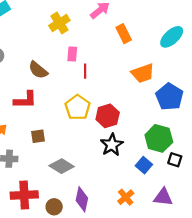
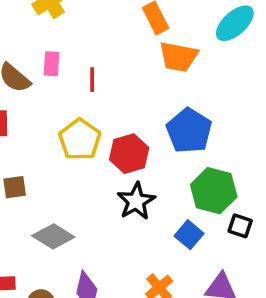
pink rectangle: (72, 54) -> (52, 64), moved
orange trapezoid: (143, 73) -> (178, 57), moved, turned 30
blue pentagon: (169, 97) -> (189, 131), moved

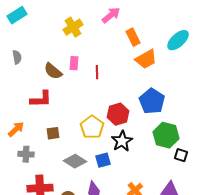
orange trapezoid: (178, 57) -> (146, 59), turned -40
yellow pentagon: (80, 140) -> (92, 127), moved
blue square: (189, 235) -> (103, 160), moved, turned 35

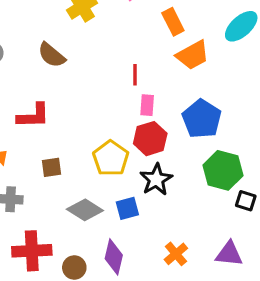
pink rectangle: (74, 63) -> (147, 105), moved
brown semicircle: (53, 71) -> (52, 55), moved
red line: (97, 72) -> (135, 75), moved

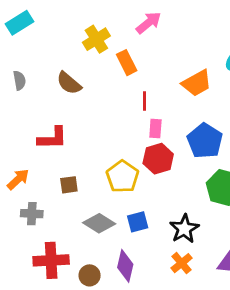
orange rectangle: (173, 22) -> (127, 63), moved
black star: (156, 180) -> (184, 229), moved

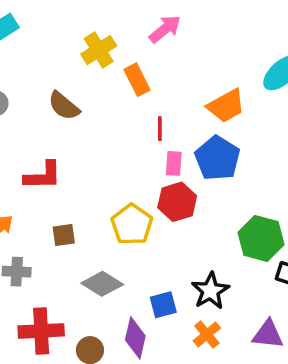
blue pentagon: (205, 141) -> (217, 158), moved
blue square: (138, 222) -> (163, 305), moved

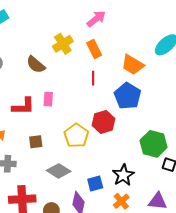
yellow cross: (99, 50) -> (63, 44), moved
orange rectangle: (137, 80) -> (94, 49), moved
orange trapezoid: (226, 106) -> (133, 65), turned 60
pink rectangle: (174, 163) -> (48, 99), moved

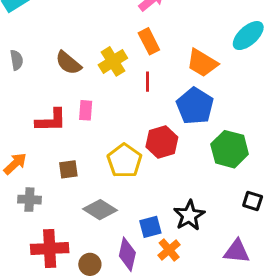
yellow cross: (63, 44) -> (113, 61), moved
green hexagon: (154, 144) -> (230, 149), moved
orange cross: (121, 201) -> (169, 250), moved

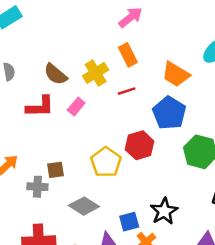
red line: (147, 82) -> (127, 91), turned 72
pink rectangle: (86, 110) -> (76, 107), moved, turned 36
red L-shape: (51, 120) -> (40, 107), moved
gray cross: (29, 200) -> (37, 187), moved

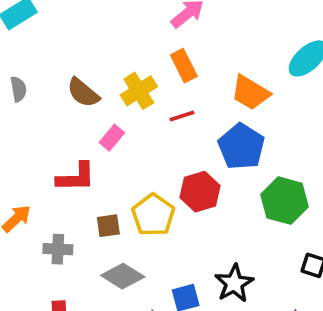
red L-shape: (40, 107) -> (76, 177), moved
brown square: (55, 170) -> (108, 226), moved

